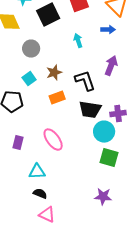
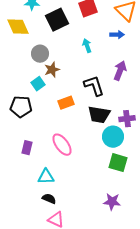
brown star: (54, 73) -> (52, 70), moved

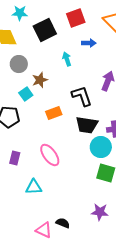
blue arrow: (117, 35) -> (89, 43), moved
cyan arrow: (87, 46) -> (67, 59), moved
gray circle: (40, 54) -> (19, 64), moved
black semicircle: (49, 199) -> (63, 223), moved

